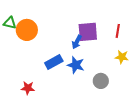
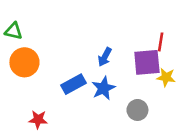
orange circle: (27, 30) -> (24, 62), moved
purple square: (88, 32) -> (147, 62), moved
blue star: (76, 65) -> (103, 88), turned 30

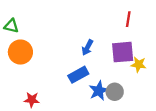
red line: (161, 42) -> (128, 19), moved
blue rectangle: (73, 84) -> (78, 75), moved
blue star: (103, 88) -> (99, 91), moved

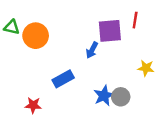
orange circle: (20, 52) -> (36, 36), moved
purple square: (123, 52) -> (110, 31), moved
blue rectangle: (78, 75) -> (63, 79), moved

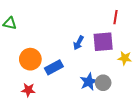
purple square: (110, 31) -> (103, 42), moved
orange circle: (36, 36) -> (30, 59), moved

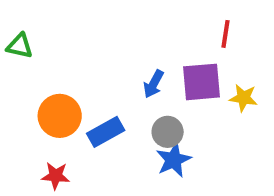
yellow star: (125, 58) -> (243, 98), moved
gray circle: (103, 83) -> (168, 132), moved

